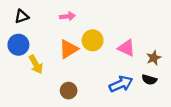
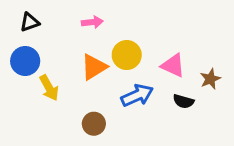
black semicircle: (149, 80) -> (183, 101), moved
blue arrow: (121, 84) -> (137, 95), moved

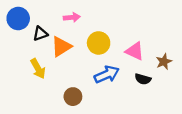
black triangle: (30, 22) -> (40, 34), moved
blue circle: (25, 61) -> (18, 18), moved
orange triangle: (94, 67) -> (61, 46), moved

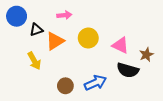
blue arrow: (107, 74) -> (96, 83), moved
black semicircle: (143, 79) -> (128, 70), size x1.5

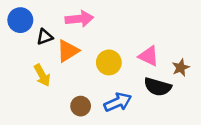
pink arrow: (64, 15) -> (79, 19), size x1.5
yellow circle: (88, 38) -> (109, 62), moved

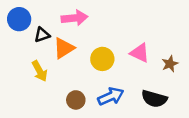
black semicircle: (158, 87) -> (154, 99), moved

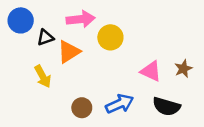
pink triangle: (140, 53) -> (151, 71), moved
yellow circle: (102, 59) -> (110, 37), moved

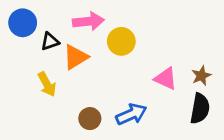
black semicircle: (166, 106) -> (200, 109), moved, turned -96

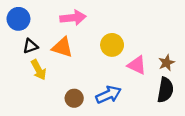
black triangle: (50, 41) -> (30, 46), moved
yellow circle: (121, 41) -> (112, 45), moved
orange triangle: (76, 57) -> (62, 47), turned 50

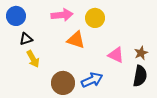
yellow circle: (112, 45) -> (95, 18), moved
orange triangle: (62, 47) -> (76, 40), moved
brown circle: (74, 98) -> (63, 83), size x1.5

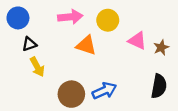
brown star: (141, 53) -> (161, 47), moved
pink triangle: (116, 55) -> (137, 41), moved

